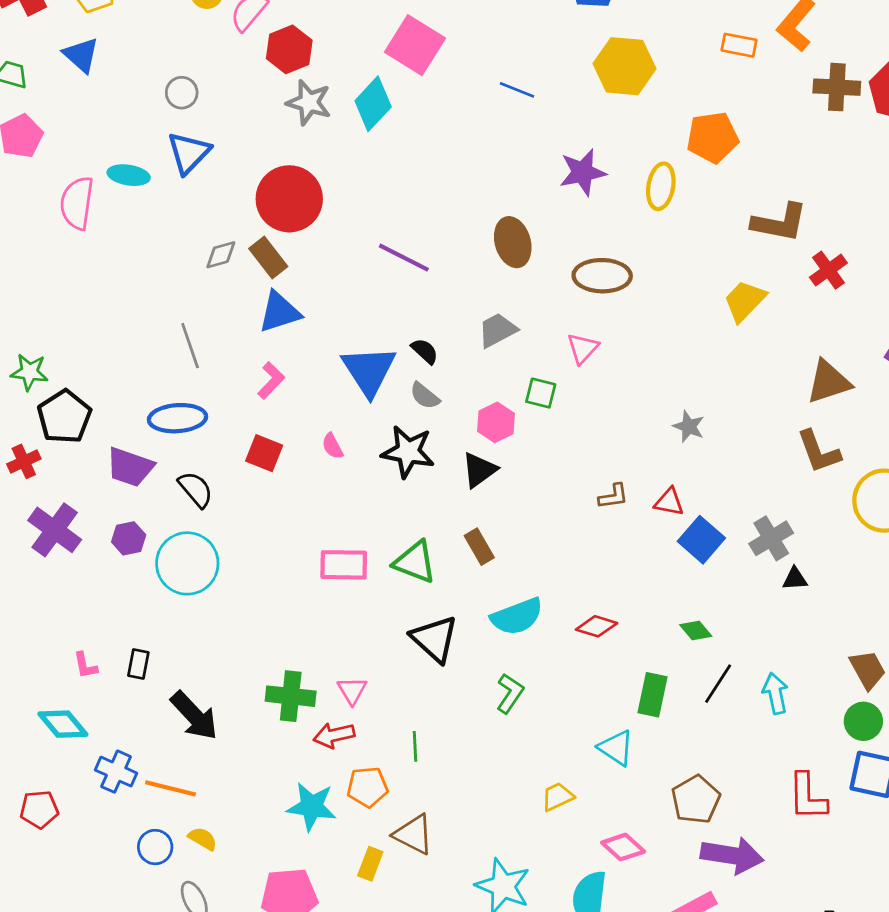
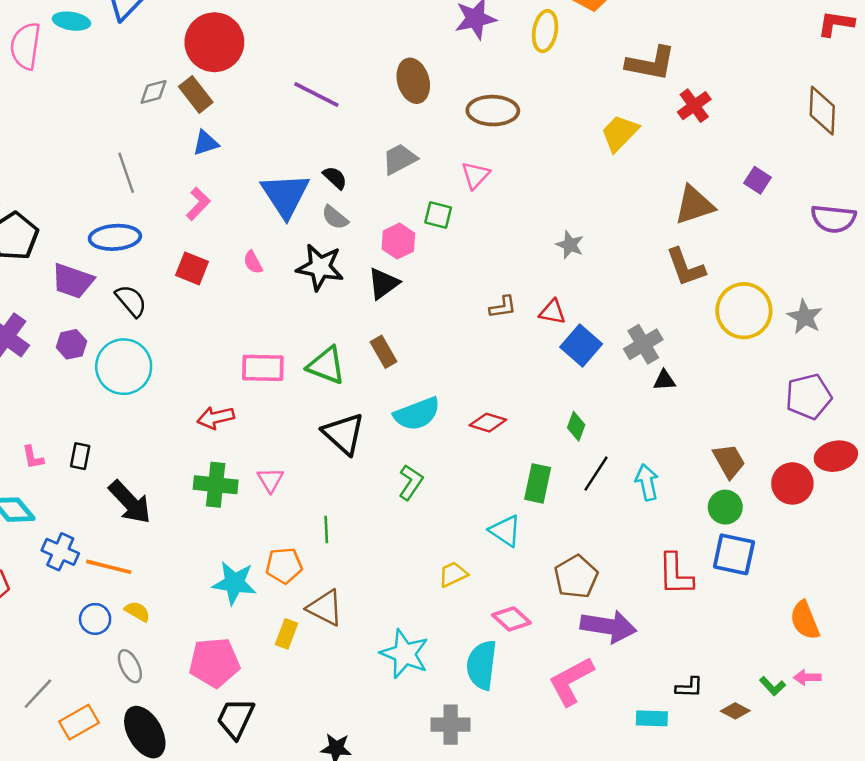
blue triangle: (279, 312) -> (206, 143), size x0.7
green diamond: (696, 630) -> (576, 426), turned 60
red arrow: (334, 735) -> (216, 418), moved

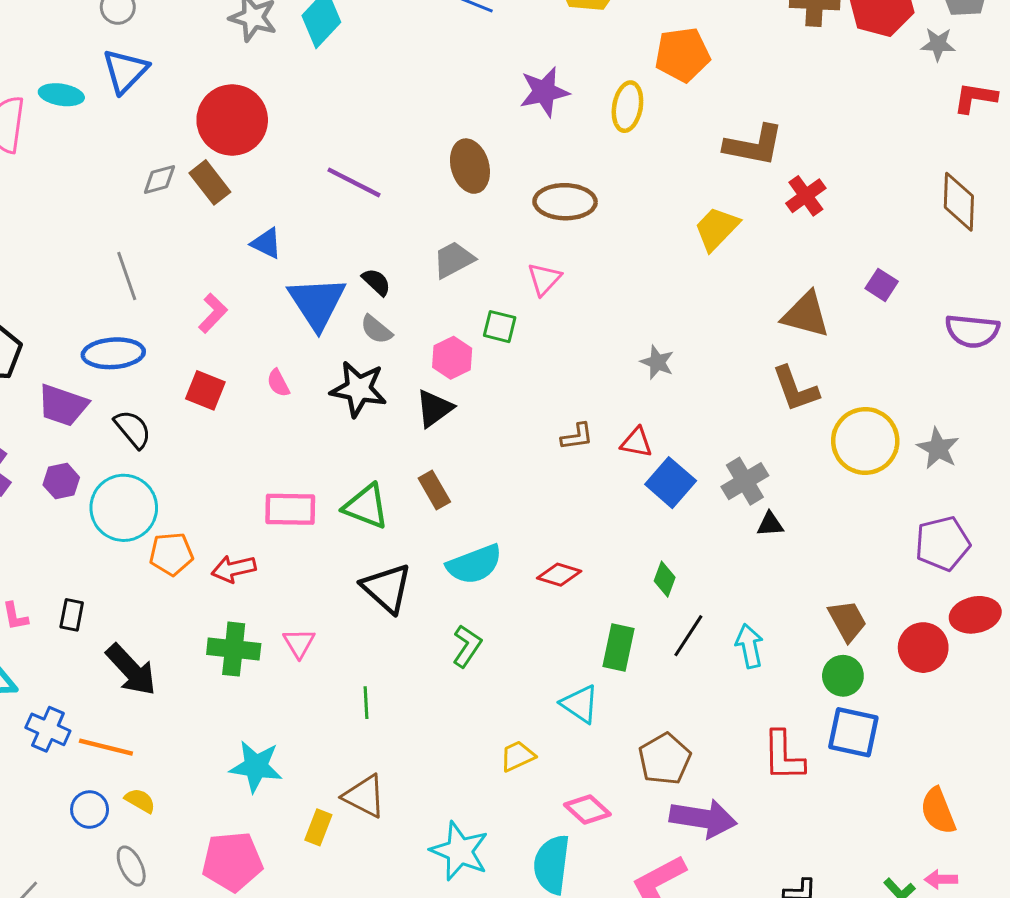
blue triangle: (206, 143) -> (266, 243), moved, turned 44
brown triangle: (694, 205) -> (806, 315), turned 33
orange pentagon: (284, 566) -> (171, 554), moved

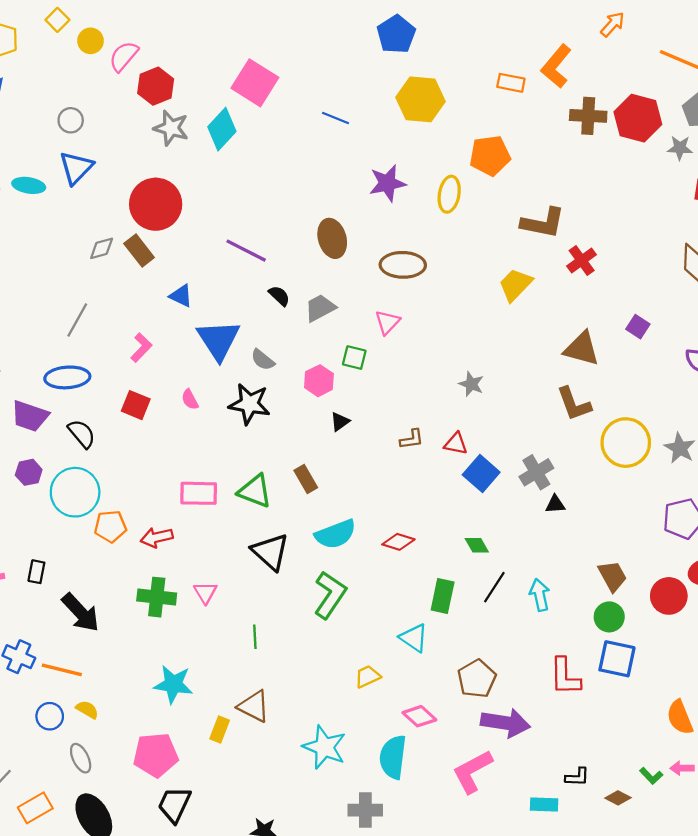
gray line: (127, 276) -> (77, 320), turned 48
black semicircle: (376, 282) -> (279, 296), moved
black triangle: (434, 408) -> (340, 422), moved, size x0.7
green diamond: (665, 579) -> (477, 545), turned -50
green L-shape: (467, 646) -> (330, 595), size x1.5

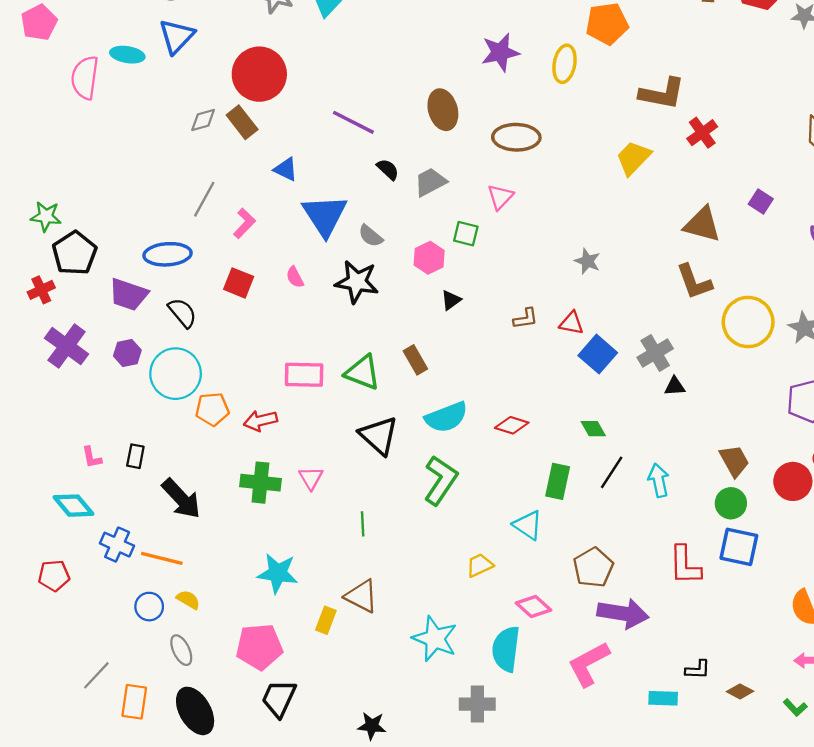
gray line: (77, 320) -> (204, 199), moved
green L-shape: (651, 776) -> (795, 707), moved
orange rectangle: (35, 808) -> (134, 702), turned -52

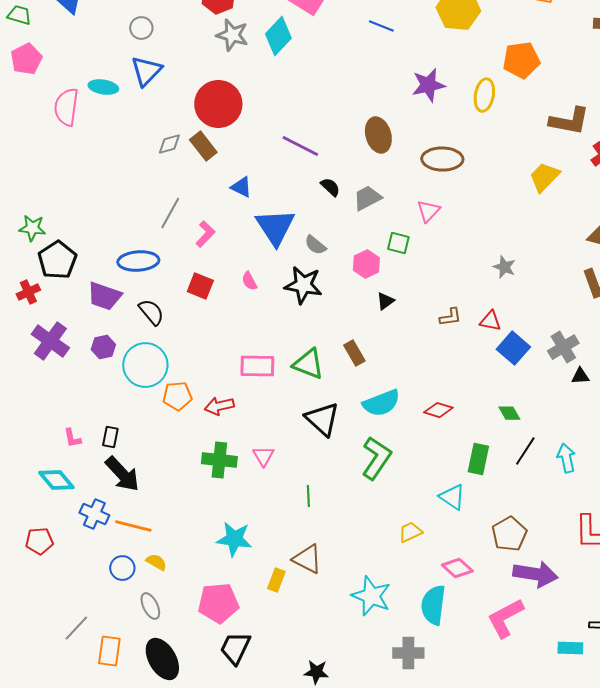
black arrow: (181, 499) -> (122, 474), moved

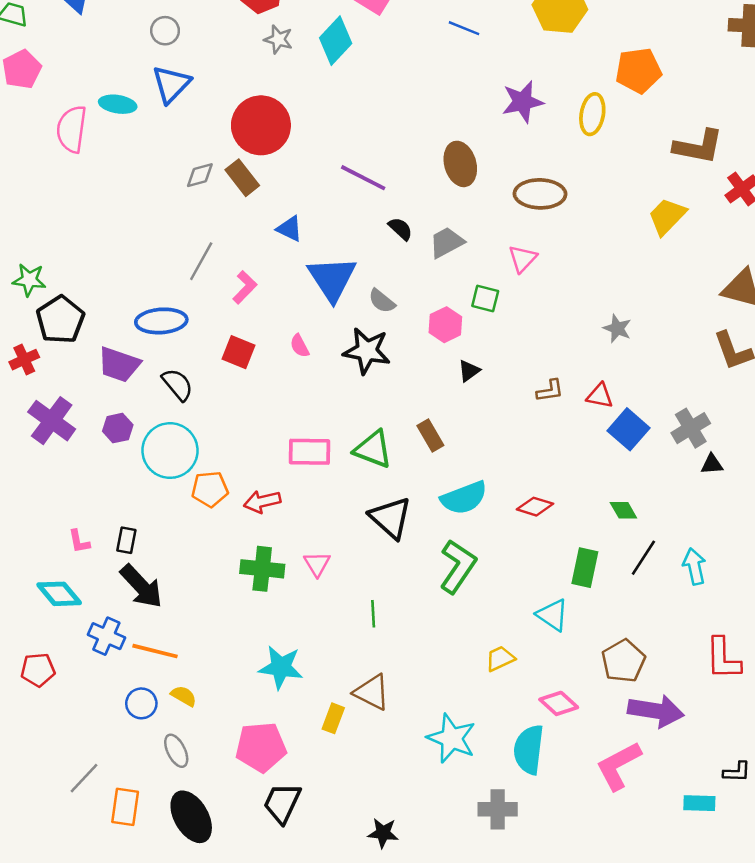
gray star: (232, 35) -> (278, 39), size x0.7

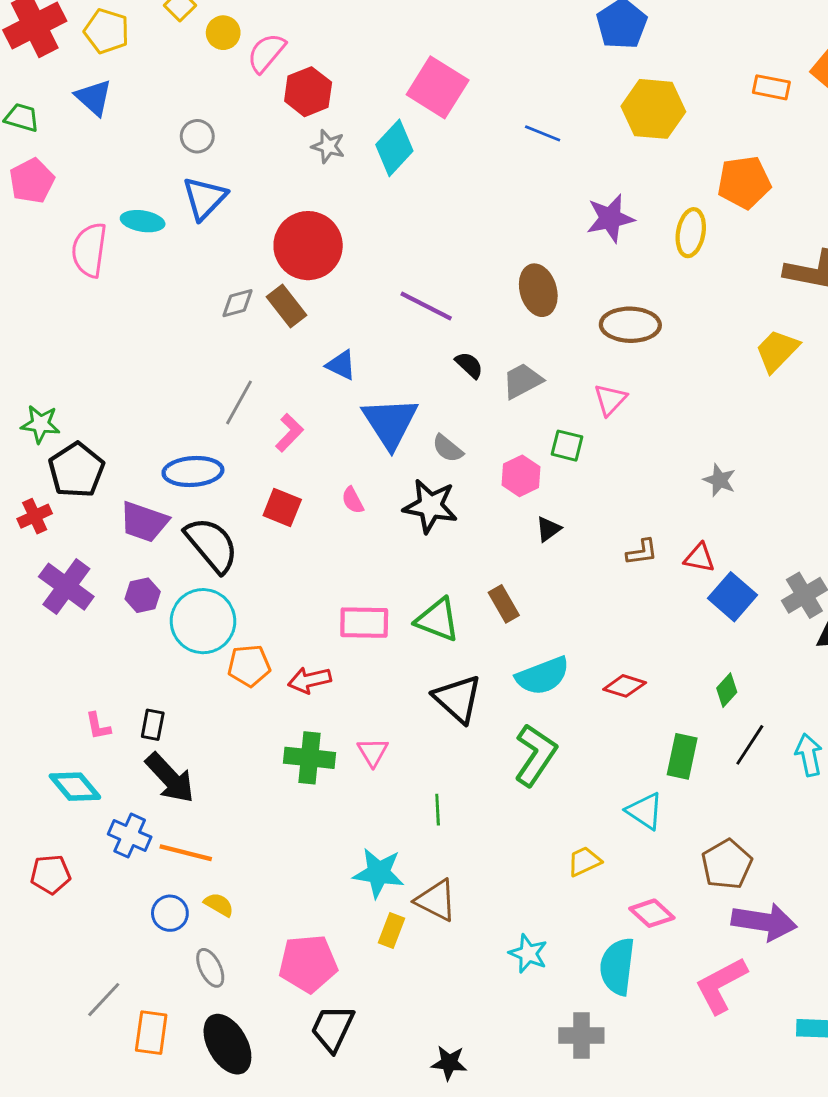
black semicircle: (177, 384) -> (212, 545), size x1.5
green diamond: (623, 510) -> (727, 690), turned 72
cyan star: (281, 667) -> (379, 873), moved
cyan star: (452, 738) -> (528, 953), size x0.7

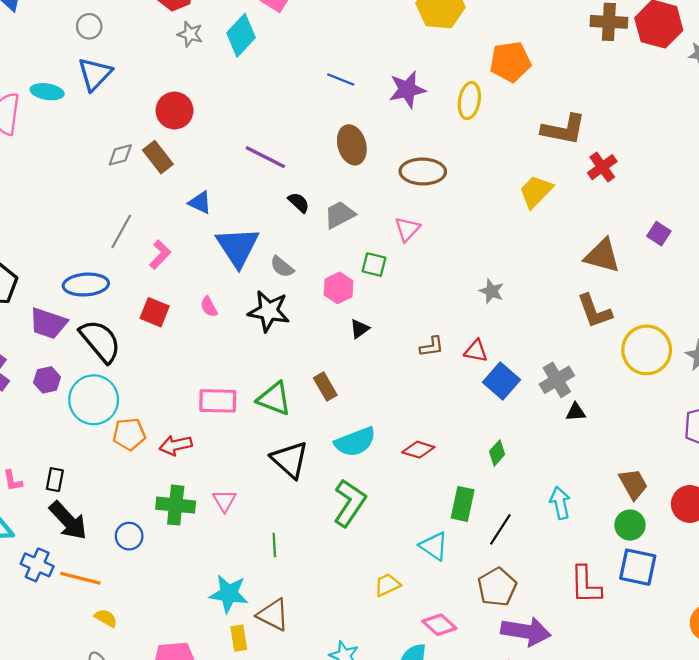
blue line: (543, 133) -> (341, 80), moved
red circle: (308, 246) -> (175, 111), size x0.7
black line: (750, 745) -> (500, 529), moved
blue circle: (170, 913) -> (129, 536), moved
yellow rectangle: (391, 930) -> (239, 638), turned -30

